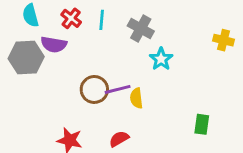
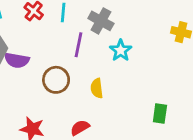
purple semicircle: (54, 44) -> (17, 60), moved
purple line: (118, 89) -> (79, 45), moved, turned -65

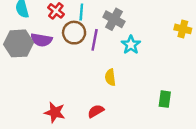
purple semicircle: (17, 60) -> (41, 40), moved
brown circle: (56, 80) -> (74, 33), moved

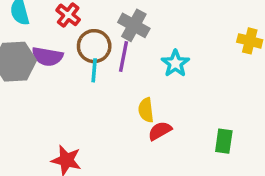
cyan line: (81, 12) -> (94, 70), moved
gray cross: (114, 19) -> (134, 25), moved
red semicircle: (96, 111) -> (160, 131), moved

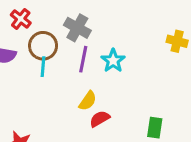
purple line: (123, 56) -> (83, 59), moved
yellow semicircle: (146, 110) -> (88, 101), turned -138

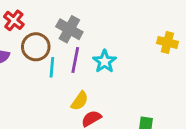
cyan line: (43, 67) -> (52, 67), moved

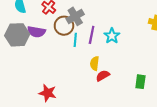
gray cross: (69, 29) -> (75, 16), moved, turned 30
yellow semicircle: (80, 101) -> (95, 63), turned 152

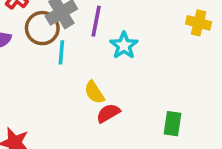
purple line: (92, 35) -> (96, 21), moved
yellow semicircle: (95, 63) -> (94, 92), turned -40

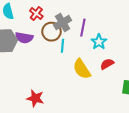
yellow semicircle: (94, 92) -> (82, 69), size x1.5
red semicircle: (108, 113) -> (107, 64), moved

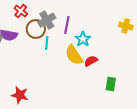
yellow semicircle: (82, 69) -> (74, 55), moved

